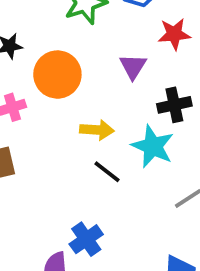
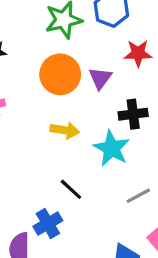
orange circle: (57, 75) -> (60, 74), moved
black line: (107, 172) -> (71, 189), moved

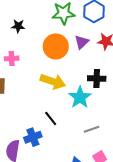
purple triangle: (100, 78) -> (82, 42), moved
yellow arrow: (65, 130) -> (53, 81), size x1.4

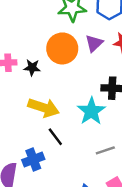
black star: (18, 26) -> (32, 68), moved
yellow arrow: (53, 81) -> (43, 108), moved

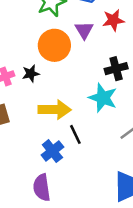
black line: (55, 137) -> (75, 134), turned 30
blue cross: (33, 159) -> (52, 151), moved

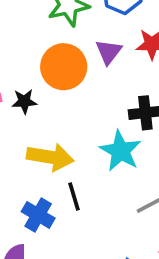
blue cross: (52, 151) -> (38, 215), turned -30

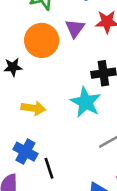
yellow arrow: (50, 157) -> (33, 108), size x0.7
black line: (74, 197) -> (49, 168), moved

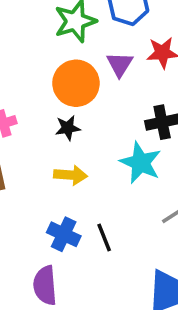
black star: (13, 67) -> (68, 128), moved
black line: (49, 168) -> (104, 238), moved

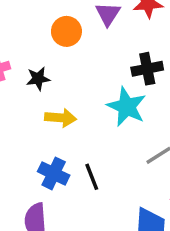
orange circle: (76, 83) -> (66, 31), size x0.7
black star: (68, 128) -> (38, 79), moved

